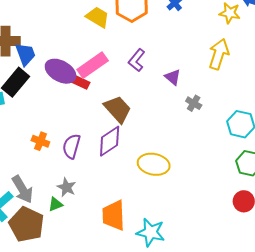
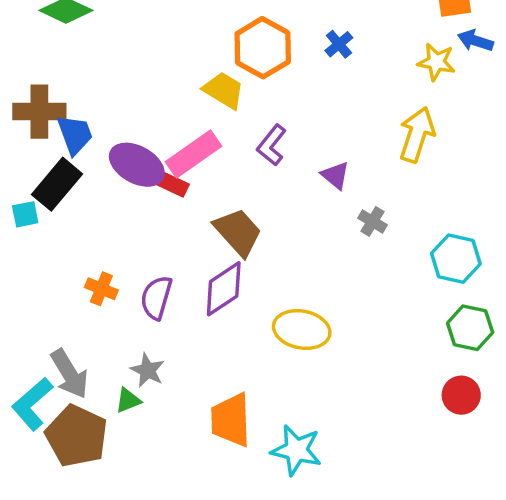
yellow trapezoid: (98, 17) -> (224, 90), moved

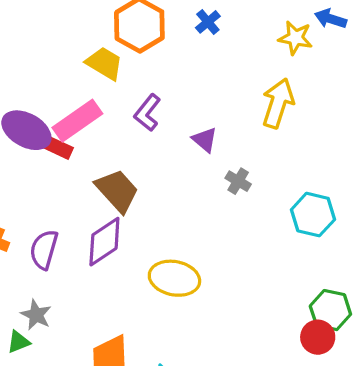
green hexagon: (470, 328) -> (330, 310), moved

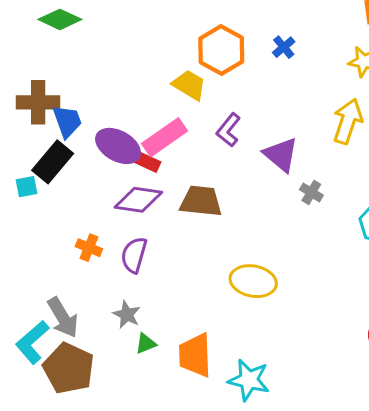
purple triangle: (205, 140) -> (281, 155), size x1.5
brown trapezoid: (117, 191) -> (201, 201), turned -42
purple diamond: (104, 242) -> (138, 200), moved, turned 42
green triangle: (18, 342) -> (146, 344), moved

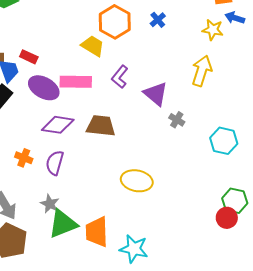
pink rectangle: (165, 137) -> (76, 82), turned 36
red rectangle: (147, 162) -> (29, 57), moved
green triangle: (146, 344) -> (63, 224), size x2.0

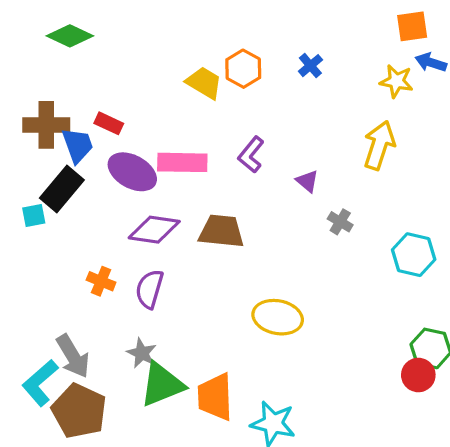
orange hexagon: (115, 22) -> (243, 69), size x0.7
yellow trapezoid: (93, 46) -> (204, 83), moved
purple triangle: (156, 94) -> (307, 181), size x0.6

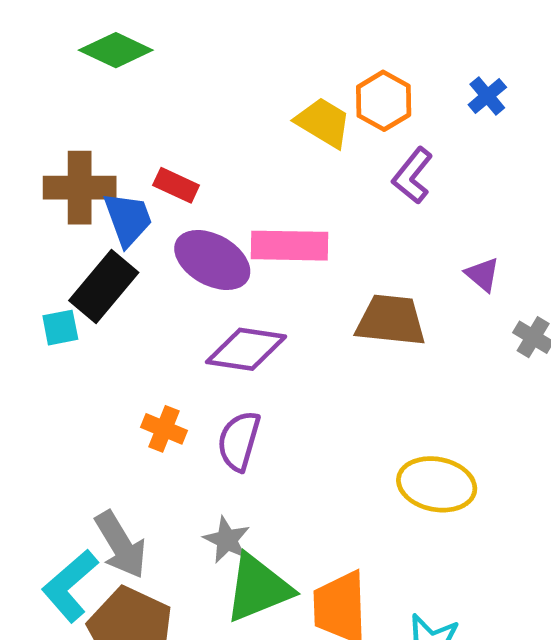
purple L-shape: (251, 155) -> (413, 176), moved
brown trapezoid: (221, 231) -> (391, 320), moved

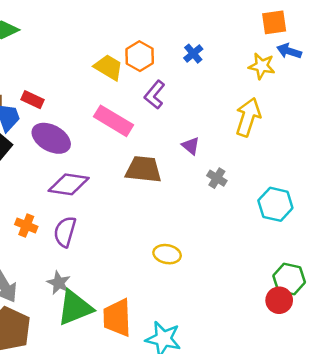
pink rectangle: (289, 246) -> (113, 121), moved, turned 30
yellow ellipse: (437, 484) -> (167, 254), size x0.7

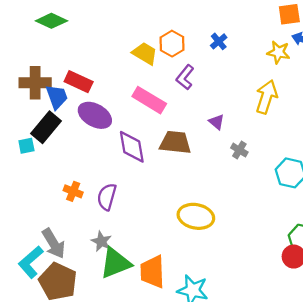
red rectangle: (33, 100) -> (79, 82), size x1.4
purple diamond: (69, 184) -> (132, 147), moved, turned 72
yellow ellipse: (167, 254) -> (196, 216), size x1.5

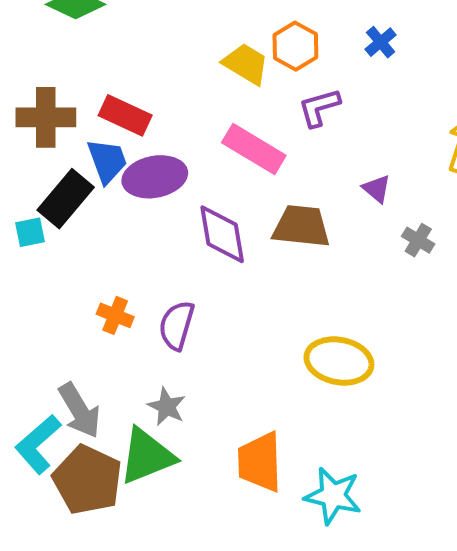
purple L-shape: (185, 77) -> (319, 107), turned 35
blue trapezoid: (57, 97) -> (107, 161), moved
purple ellipse: (95, 115) -> (155, 177), turned -40
green triangle: (116, 263) -> (147, 456), moved

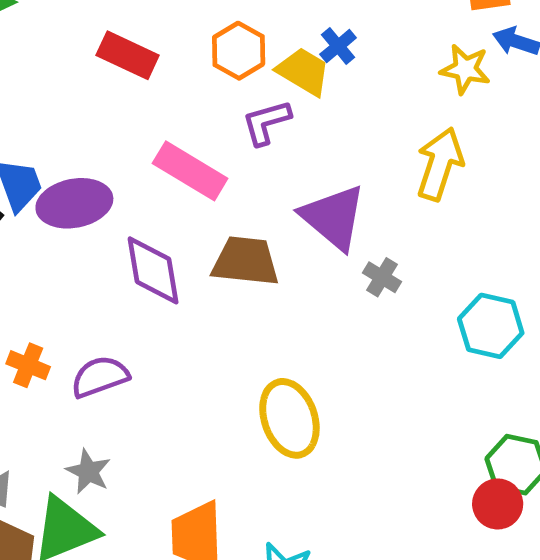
yellow trapezoid: (246, 64) -> (303, 71), moved
red rectangle: (125, 115) -> (128, 55), moved
purple triangle: (377, 189) -> (333, 217), size x2.0
purple semicircle: (177, 325) -> (100, 377), turned 54
yellow ellipse: (339, 361) -> (289, 418), turned 60

